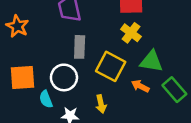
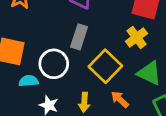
orange arrow: (140, 86) -> (120, 99), moved
cyan semicircle: (46, 99) -> (29, 81), turned 90

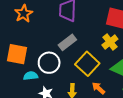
gray rectangle: (79, 37) -> (67, 42), turned 36

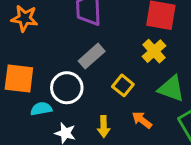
orange star: (24, 14) -> (24, 18), turned -30
yellow square: (87, 64) -> (123, 85), size x0.6

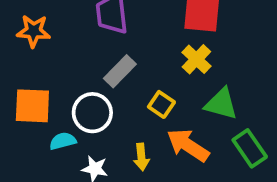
orange arrow: (142, 120) -> (188, 145), size x1.6

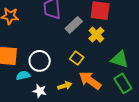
gray rectangle: (120, 71) -> (74, 25), moved
green triangle: (221, 104) -> (120, 59), moved
yellow arrow: (141, 157) -> (65, 86), turned -104

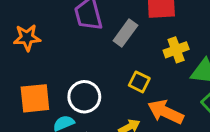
yellow cross: (96, 35) -> (176, 50), moved, turned 35

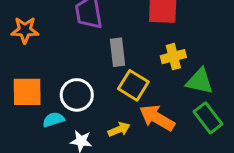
gray rectangle: (125, 33) -> (117, 52), moved, turned -48
yellow square: (139, 82) -> (133, 85), size x1.4

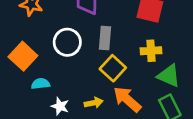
orange square: (27, 92) -> (23, 56), turned 32
white circle: (77, 95) -> (67, 42), moved

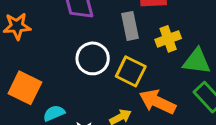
gray rectangle: (105, 38) -> (130, 26), moved
white circle: (67, 42) -> (93, 58), moved

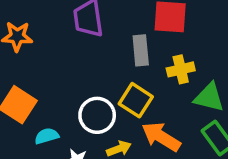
white circle: (93, 58) -> (97, 115), moved

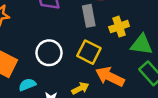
white circle: (97, 115) -> (49, 53), moved

